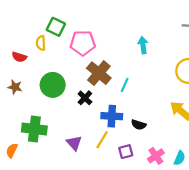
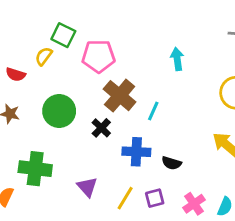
yellow semicircle: (41, 43) -> (44, 56), turned 40
yellow line: (102, 140) -> (125, 198), moved

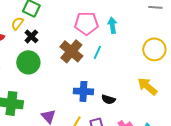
pink pentagon: (98, 56) -> (86, 23), moved
cyan line: (153, 111) -> (97, 52), moved
black cross: (101, 128) -> (31, 36), moved

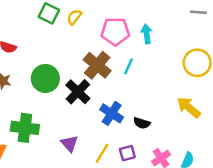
yellow semicircle: (17, 23) -> (74, 17), moved
black cross: (31, 36) -> (78, 92), moved, size x1.5
blue cross: (83, 91) -> (112, 113), turned 30

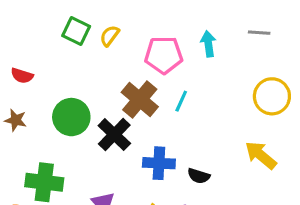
gray line: (198, 12) -> (259, 33), moved
cyan arrow: (147, 34) -> (208, 44), moved
blue cross: (112, 113) -> (159, 163), turned -30

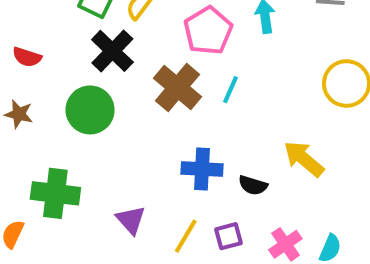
pink pentagon: (164, 55) -> (208, 31), turned -30
black cross: (114, 135) -> (112, 51), moved
yellow arrow: (261, 155) -> (304, 159), moved

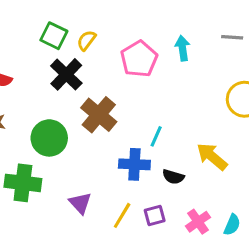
brown cross: (178, 88) -> (99, 115), moved
cyan line: (230, 90) -> (156, 136), moved
green circle: (90, 110) -> (49, 138), moved

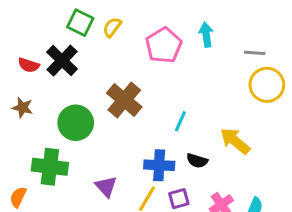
gray line: (232, 37) -> (255, 53), moved
black cross: (66, 74) -> (62, 61), moved
blue cross: (134, 164) -> (159, 165), moved

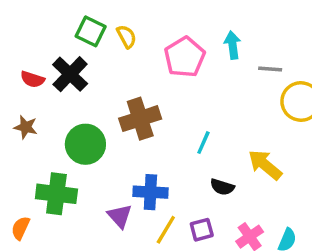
yellow semicircle: (112, 27) -> (127, 37), turned 115
gray line: (255, 53) -> (270, 69), moved
brown cross: (124, 100) -> (140, 119), turned 32
blue cross: (159, 165) -> (150, 192), moved

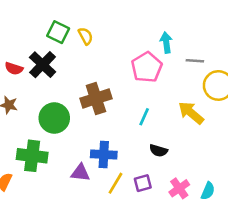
pink pentagon: (185, 57) -> (147, 67), moved
yellow arrow: (265, 165) -> (191, 113), moved
purple triangle: (120, 216) -> (80, 173), turned -42

